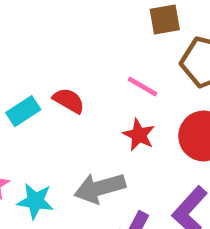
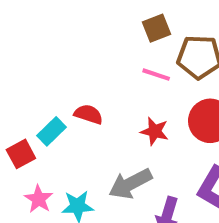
pink line: (143, 87) -> (156, 75), moved

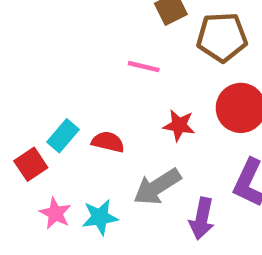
pink line: (156, 75) -> (144, 67), moved
red semicircle: (89, 114) -> (108, 142), moved

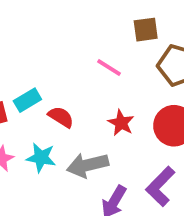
cyan star: (100, 217) -> (41, 158), moved

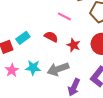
red semicircle: (61, 117) -> (51, 37), moved

